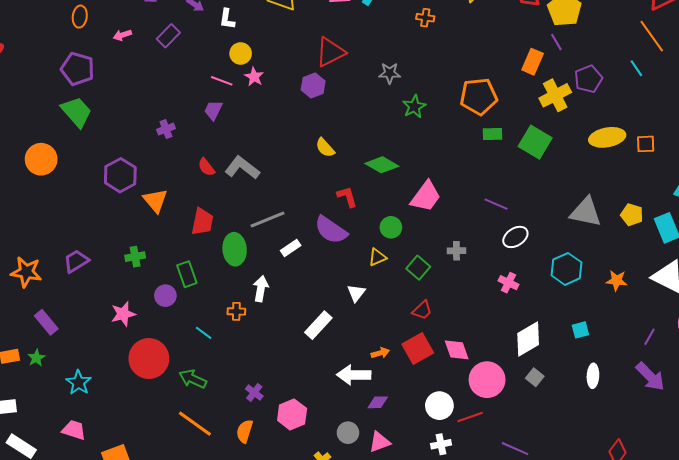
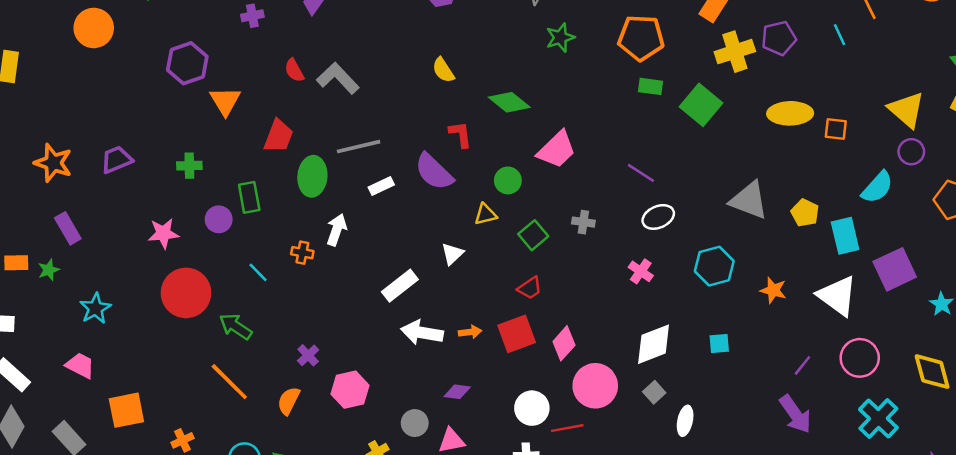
pink diamond: (457, 350) -> (564, 343), turned 52
white arrow: (354, 375) -> (422, 333), moved
white ellipse: (593, 376) -> (685, 421), moved

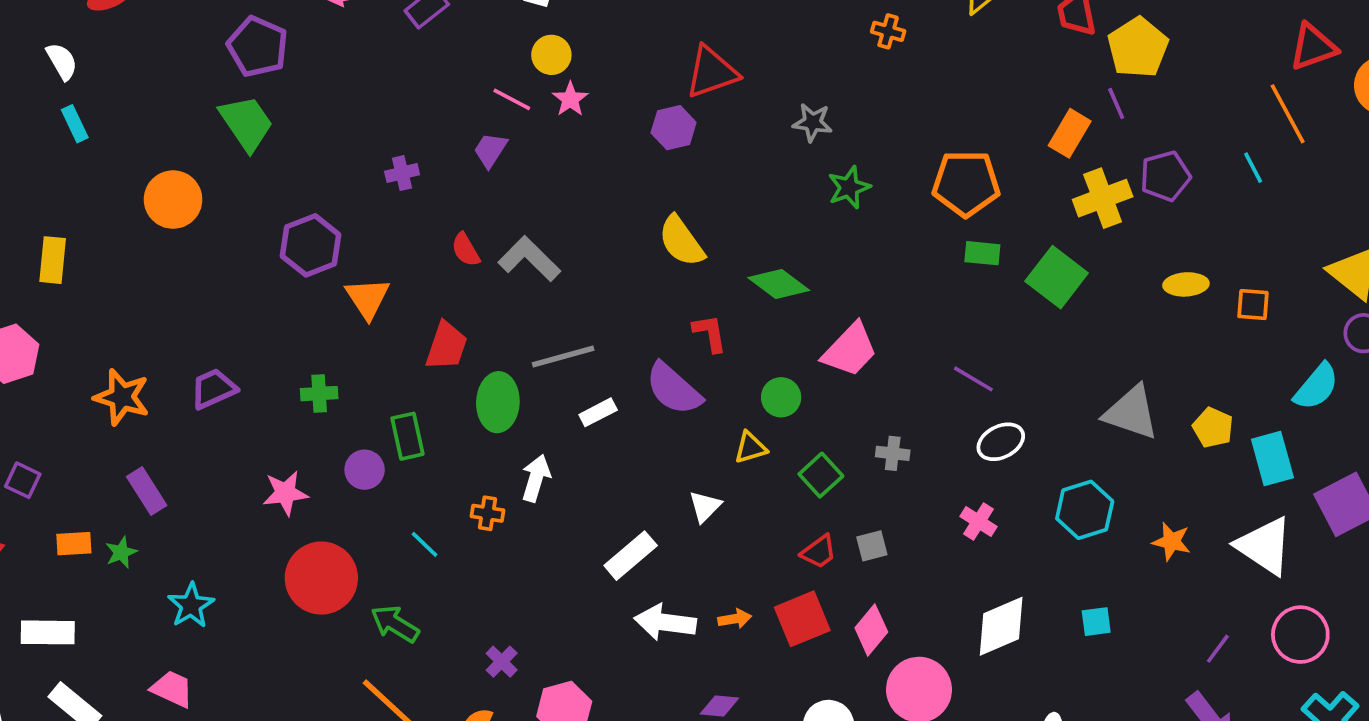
yellow semicircle: (443, 70) -> (681, 241), size x1.4
yellow ellipse: (790, 113) -> (1186, 284), size x0.7
gray square: (654, 392) -> (872, 546), moved, turned 30

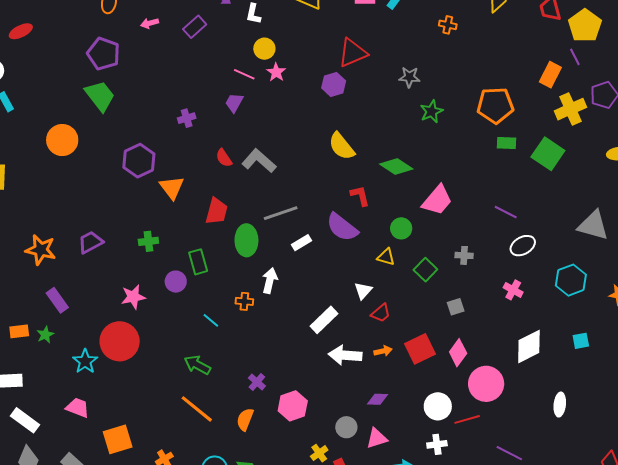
yellow triangle: (750, 448) -> (386, 257), turned 36
red trapezoid: (819, 552) -> (381, 313), moved
red circle: (321, 578) -> (120, 341), moved

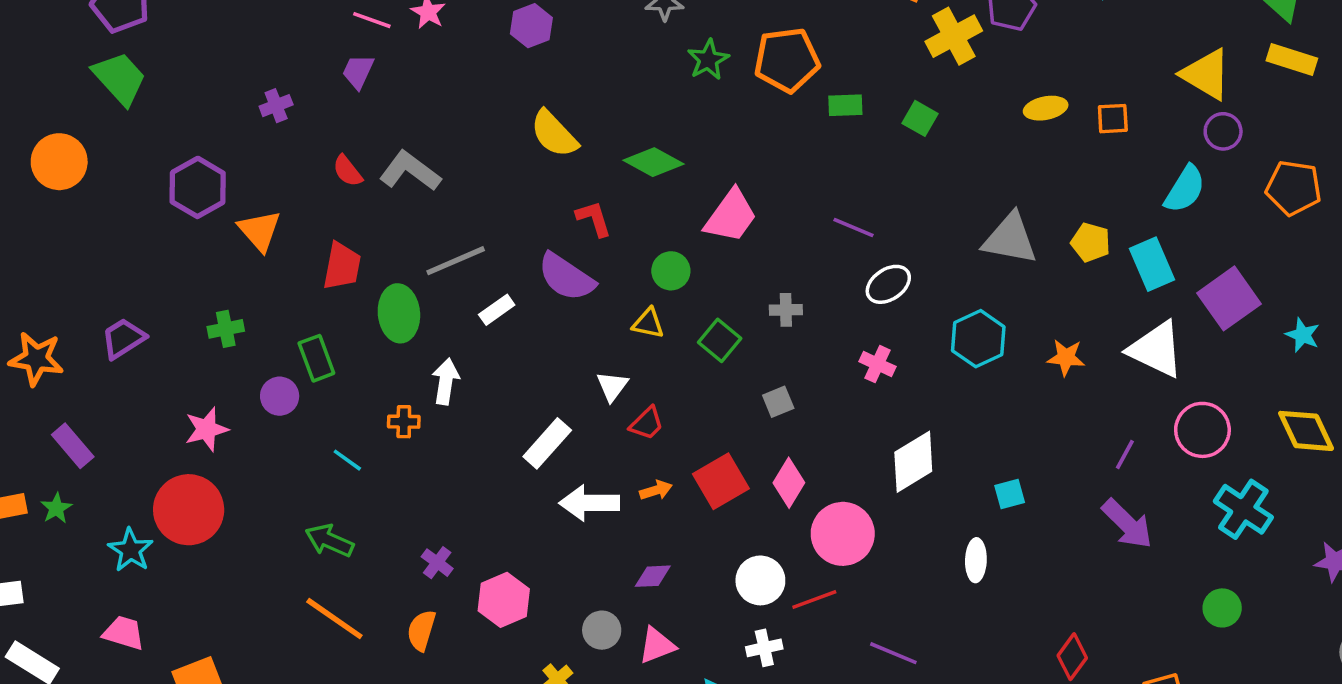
orange pentagon: (495, 105) -> (787, 60), moved
green square: (548, 154) -> (920, 118), size x0.6
cyan square: (581, 341) -> (1010, 494), moved

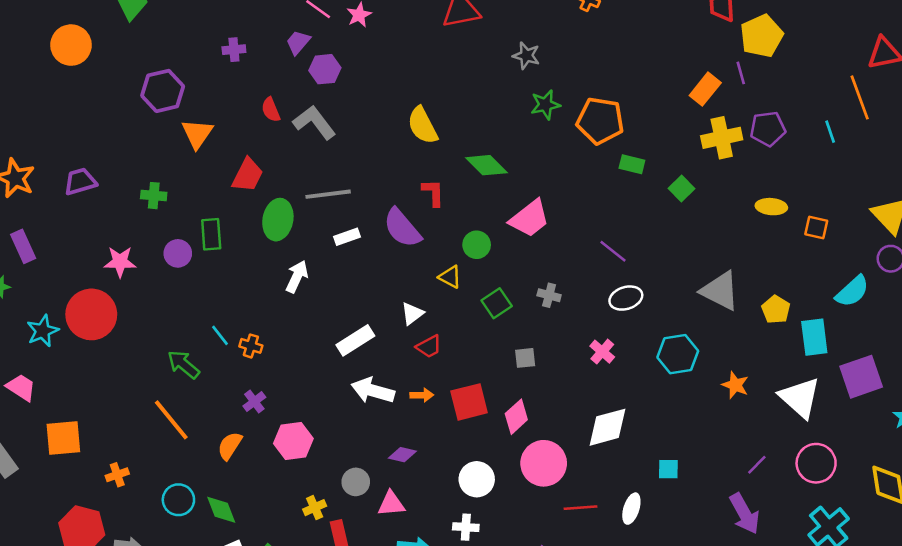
purple hexagon: (531, 26) -> (325, 69), moved
orange cross: (404, 422) -> (251, 346), moved
cyan line: (347, 460) -> (220, 335), moved
red line: (814, 599) -> (581, 508), moved

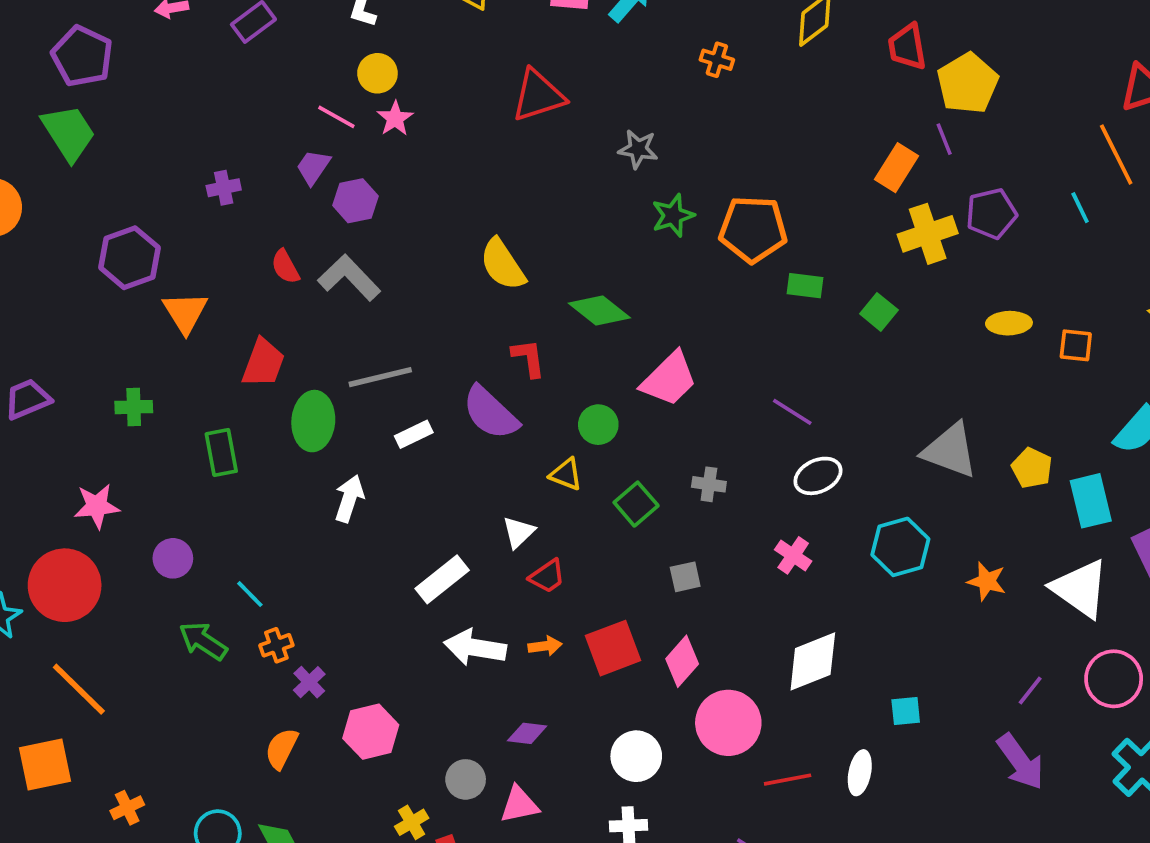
purple circle: (178, 253) -> (173, 558), moved
orange cross: (251, 346) -> (276, 645), moved, turned -30
orange line: (171, 420) -> (79, 689), moved

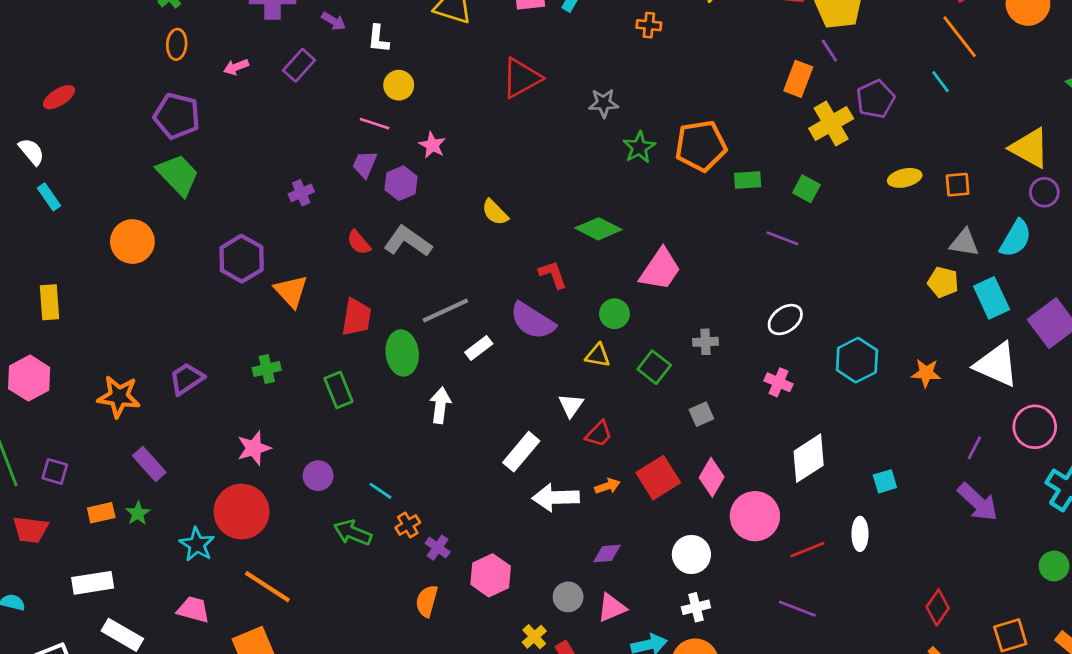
pink star: (395, 118) -> (432, 145), moved
yellow semicircle: (503, 265) -> (495, 212), moved, size x0.7
purple line: (792, 412) -> (782, 238), moved
gray triangle: (950, 450) -> (964, 243), moved, size x0.7

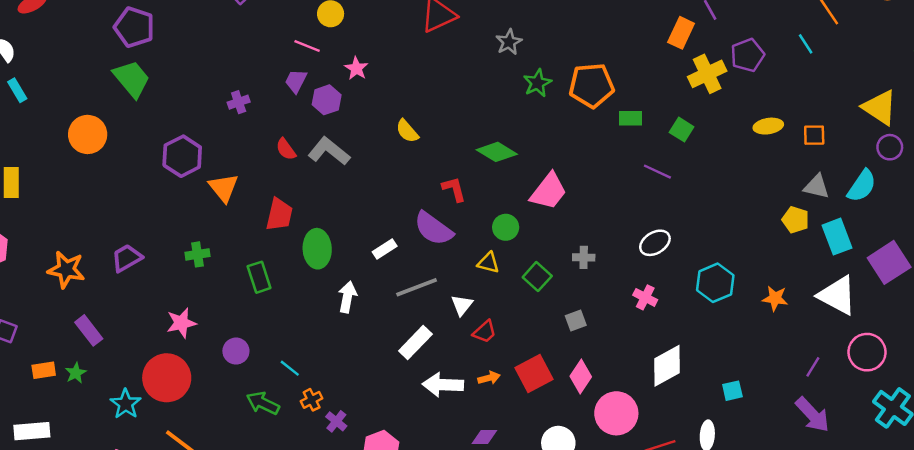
gray star: (603, 103) -> (509, 42), turned -30
gray line: (445, 310) -> (417, 287), moved

